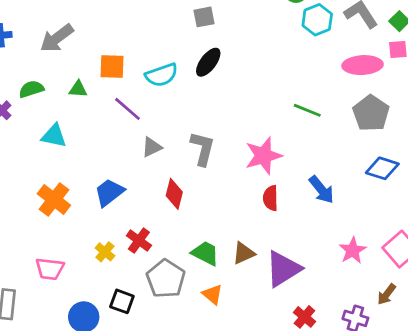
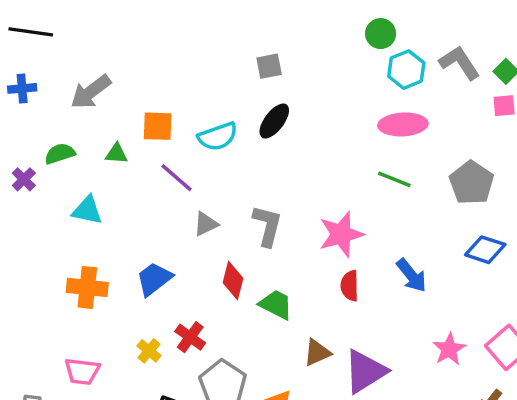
pink ellipse: (362, 65) -> (403, 124), moved
orange cross: (54, 199) -> (87, 287), turned -32
green trapezoid: (205, 253) -> (276, 305), moved

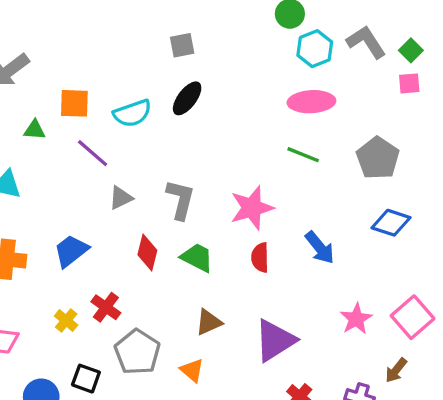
green trapezoid: (276, 305) -> (197, 258), moved
brown triangle: (317, 353) -> (209, 322), moved

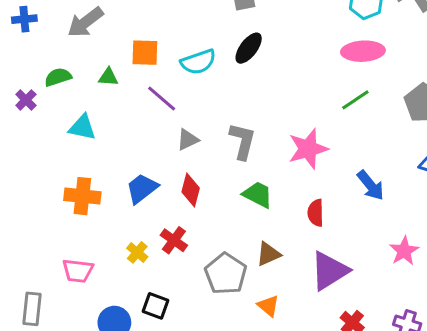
green line: (303, 155) -> (355, 100), turned -56
red diamond: (147, 253) -> (191, 190), moved
red semicircle: (260, 258) -> (316, 213), moved
gray pentagon: (137, 352) -> (226, 274), moved
orange triangle: (192, 370) -> (268, 306), moved

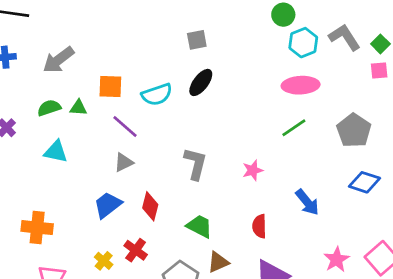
green semicircle: (58, 77) -> (49, 108), moved
gray triangle: (188, 140) -> (124, 162), moved
pink star: (308, 149) -> (253, 170), size x0.6
green trapezoid: (258, 195) -> (199, 226), moved
orange cross: (82, 196) -> (37, 228), moved

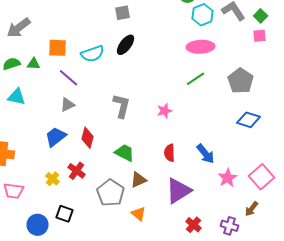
blue arrow: (307, 202) -> (206, 154), moved

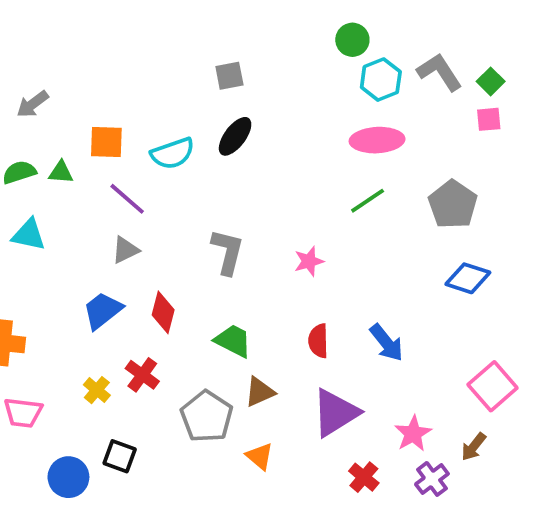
gray arrow: (18, 28) -> (32, 104), size x0.7
pink star: (228, 178) -> (413, 434), moved
purple cross: (230, 226) -> (432, 479), turned 36

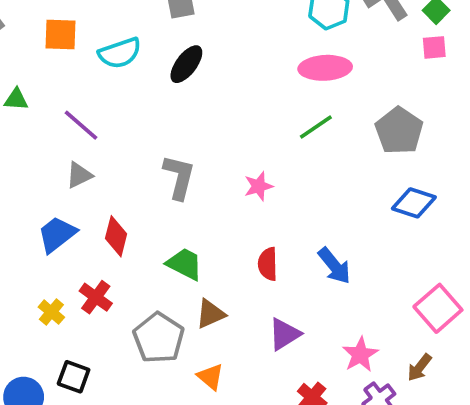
orange square: (106, 142) -> (61, 35), moved
cyan semicircle: (173, 153) -> (120, 53), moved
purple triangle: (335, 413) -> (284, 334), size x0.7

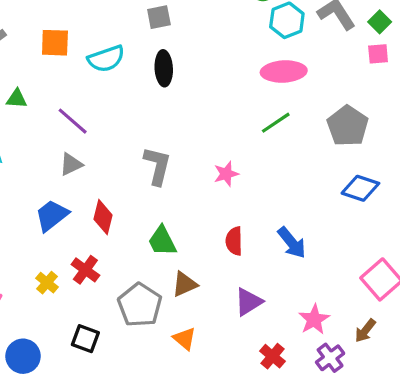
black ellipse: (186, 64) -> (164, 68), turned -40
green trapezoid: (185, 264) -> (162, 241), turned -144
black square: (74, 377) -> (85, 339), moved

